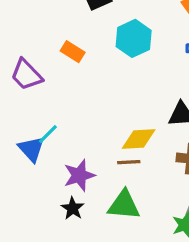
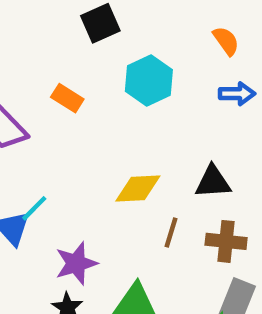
yellow diamond: (139, 139) -> (138, 188), moved
brown line: (129, 162) -> (171, 233), moved, turned -70

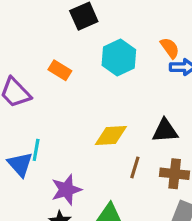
orange semicircle: (226, 41) -> (170, 48), moved
cyan line: (34, 208) -> (36, 150), turned -35

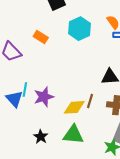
yellow diamond: (111, 136) -> (74, 107), moved
purple star: (66, 190) -> (44, 97), moved

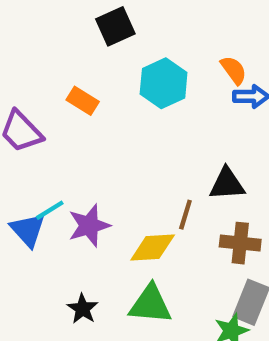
cyan line: (25, 89) -> (50, 210), turned 48
brown line: (90, 101) -> (185, 215), moved

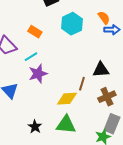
cyan line: (50, 210) -> (31, 57), moved
purple star: (89, 226) -> (38, 74), moved
brown cross: (240, 243) -> (107, 97), turned -30

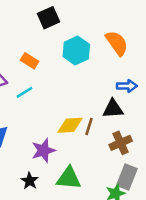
orange semicircle: (104, 18) -> (117, 43), size x1.5
blue arrow: (112, 30) -> (127, 86), moved
purple star: (38, 74) -> (43, 150), moved
yellow diamond: (67, 99) -> (70, 125), moved

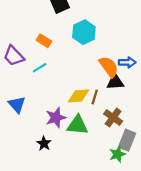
orange semicircle: (117, 43) -> (109, 67), moved
brown cross: (121, 143) -> (113, 118), moved, turned -30
green triangle: (69, 178) -> (77, 125), moved

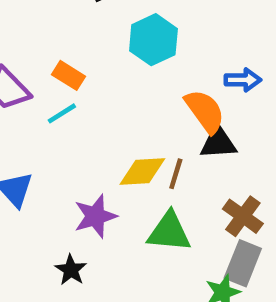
orange rectangle: (44, 41) -> (69, 75), moved
blue arrow: (127, 62) -> (243, 80), moved
brown cross: (113, 118) -> (243, 216), moved
green triangle: (77, 125) -> (169, 232), moved

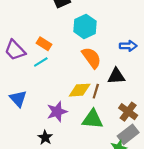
orange semicircle: (205, 111) -> (91, 58), moved
gray rectangle: (243, 263) -> (128, 134), turned 30

